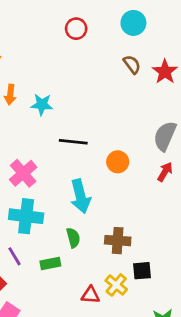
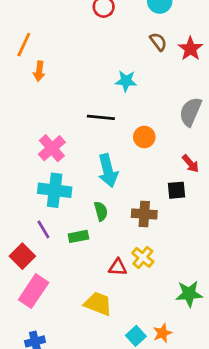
cyan star: (42, 105) -> (126, 81), moved
red arrow: (165, 172) -> (190, 164), moved, turned 108
black square: (142, 271) -> (176, 190), moved

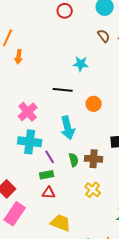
green semicircle: (101, 211) -> (74, 160), moved
purple line: (43, 229) -> (50, 157), moved
red triangle: (118, 267) -> (49, 193), moved

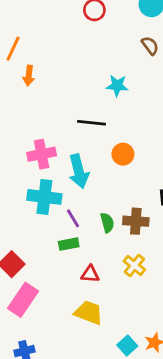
orange circle: (94, 104) -> (123, 154), moved
pink cross: (28, 112) -> (42, 154), turned 30
cyan arrow: (68, 128) -> (79, 171), moved
red triangle: (49, 193) -> (90, 274), moved

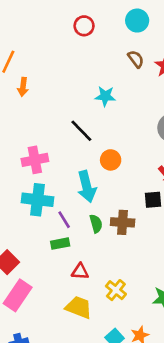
black line: (92, 123) -> (81, 131), turned 40
cyan arrow: (79, 171) -> (87, 187), moved
yellow cross: (134, 265) -> (116, 290), moved

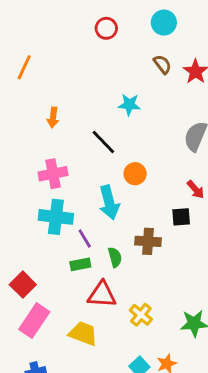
orange arrow: (23, 87) -> (53, 118), moved
green semicircle: (96, 224) -> (115, 257), moved
red triangle: (80, 271) -> (102, 295), size x1.5
yellow trapezoid: (79, 307) -> (83, 333), moved

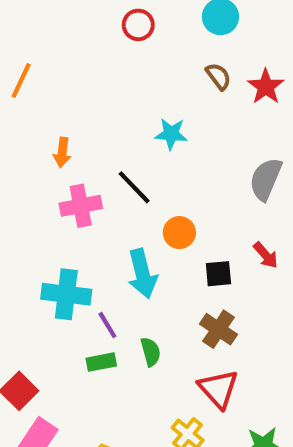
pink cross: (53, 174) -> (81, 206), moved
black square: (181, 217) -> (218, 274), moved
brown cross: (148, 241) -> (218, 329), moved, turned 30
red triangle: (102, 295) -> (218, 389), moved, turned 44

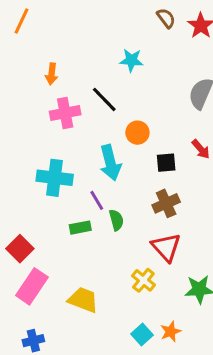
purple line: (107, 325) -> (97, 200), moved
brown cross: (218, 329) -> (166, 203), turned 32

